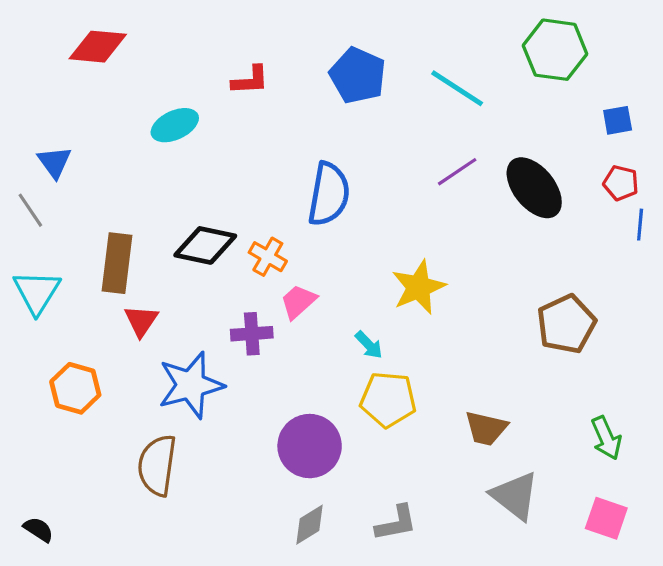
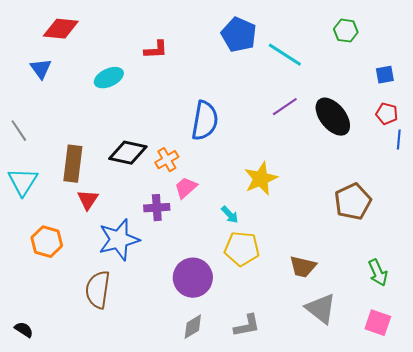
green hexagon: (555, 50) -> (346, 31), size x0.6
blue pentagon: (358, 75) -> (239, 35), moved
blue triangle: (54, 162) -> (41, 69), moved
orange cross: (268, 257) -> (167, 160), turned 30

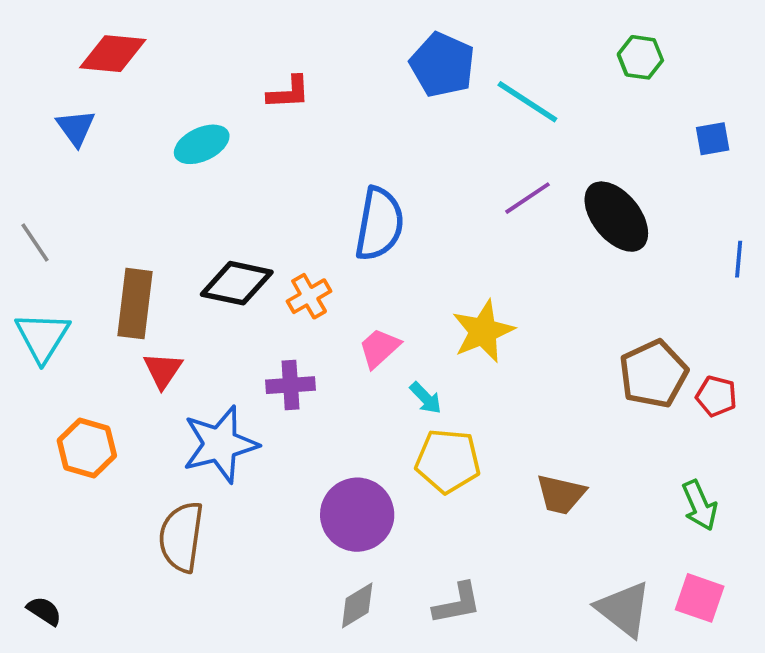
red pentagon: (387, 114) -> (716, 396), moved
pink trapezoid: (186, 188) -> (379, 348), moved
gray triangle: (321, 309) -> (624, 609), moved

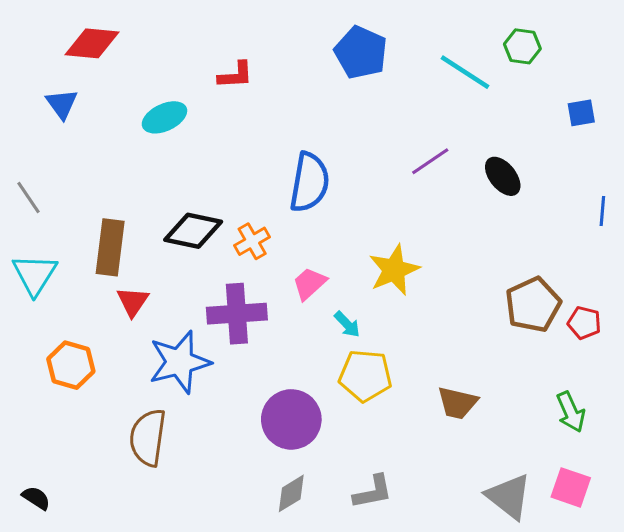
cyan line: (527, 102) -> (465, 72), moved
black ellipse: (616, 217) -> (503, 176), size x0.7
purple cross: (291, 385) -> (237, 314), size x1.5

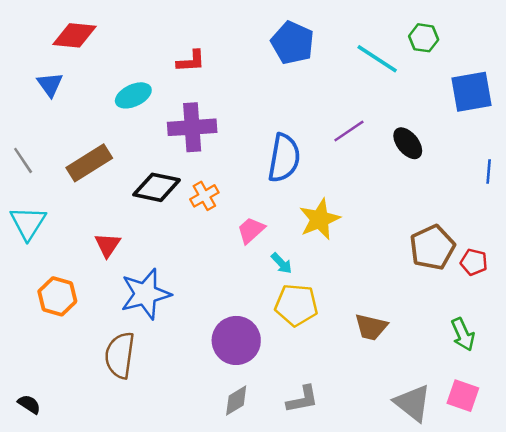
blue square: (581, 113) -> (471, 92), size x1.8
blue semicircle: (309, 182) -> (284, 158), moved
brown rectangle: (110, 247) -> (89, 163), moved, turned 51
purple cross: (237, 314) -> (192, 127), moved

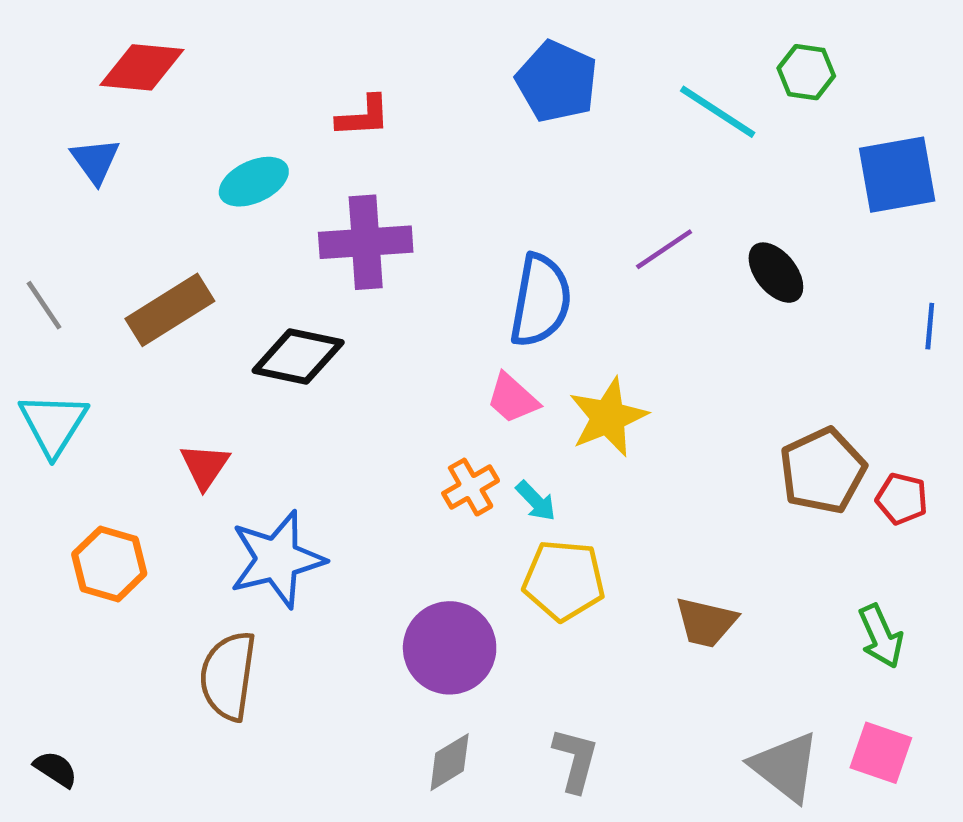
orange cross: (204, 196) -> (471, 487), moved
pink trapezoid: (251, 230) -> (513, 398), moved, turned -96
gray L-shape: (302, 399) -> (575, 760), turned -64

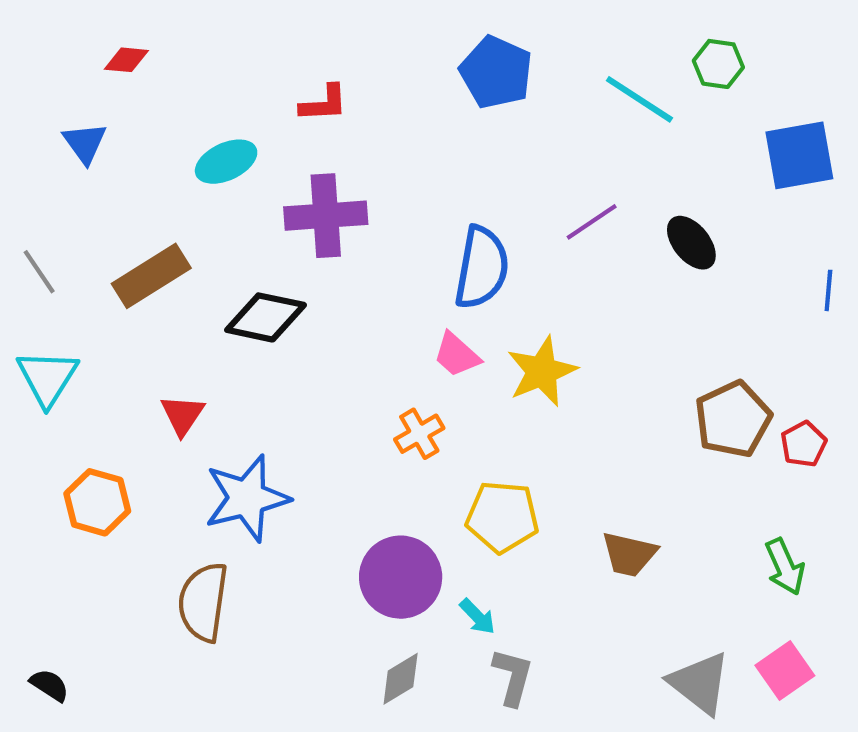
red diamond: (142, 67) -> (126, 60), size x0.6
red pentagon: (902, 499) -> (804, 444), turned 30
cyan arrow: (536, 501) -> (477, 617), moved
pink square: (881, 753) -> (785, 671), turned 36

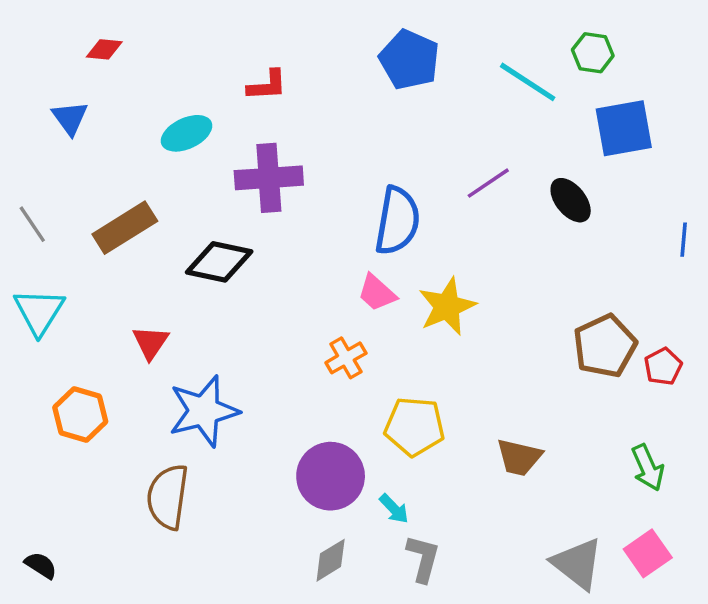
blue square: (799, 155) -> (624, 128), moved

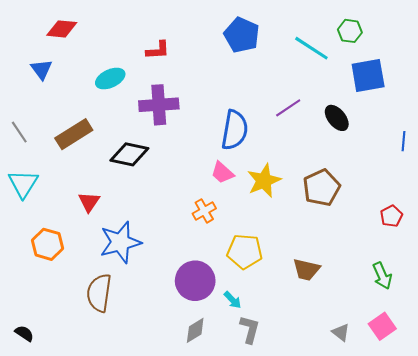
red diamond: (104, 49) -> (62, 29), size x1.4
brown pentagon: (605, 346) -> (322, 188), moved
gray triangle: (577, 564) -> (341, 332), size x0.6

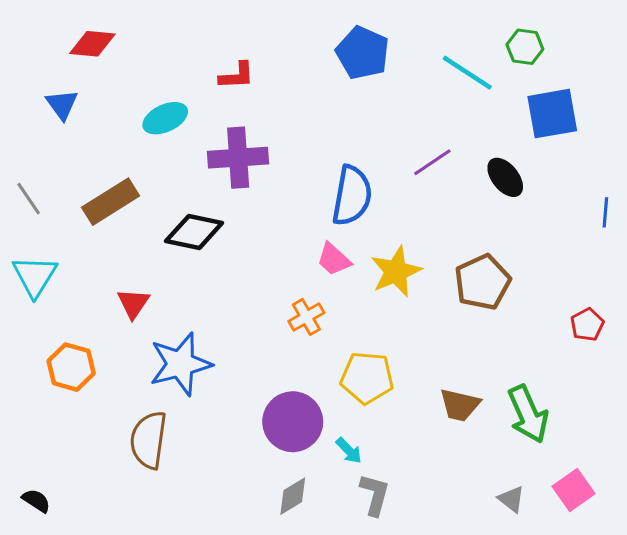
green arrow: (382, 276) -> (528, 414), moved, size x1.4

